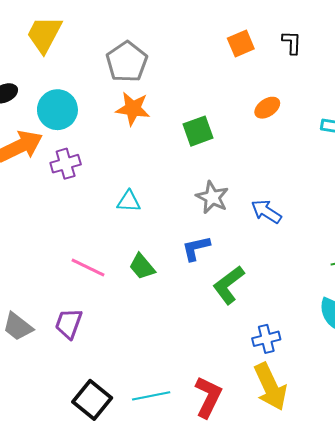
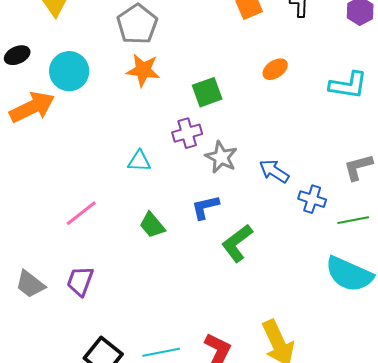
purple cross: (66, 164) -> (187, 133), moved
pink line: (88, 268) -> (81, 213), moved, turned -64
blue cross: (266, 339) -> (312, 199), moved, turned 32

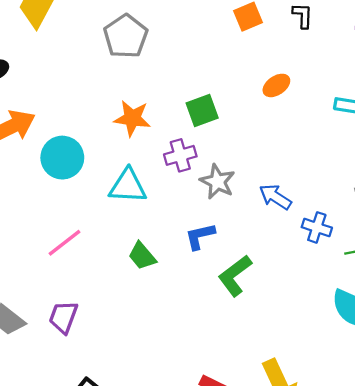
orange star: (143, 70) -> (132, 118), moved
cyan circle: (69, 71) -> (62, 158), moved
cyan triangle: (139, 161) -> (128, 186), size x1.5

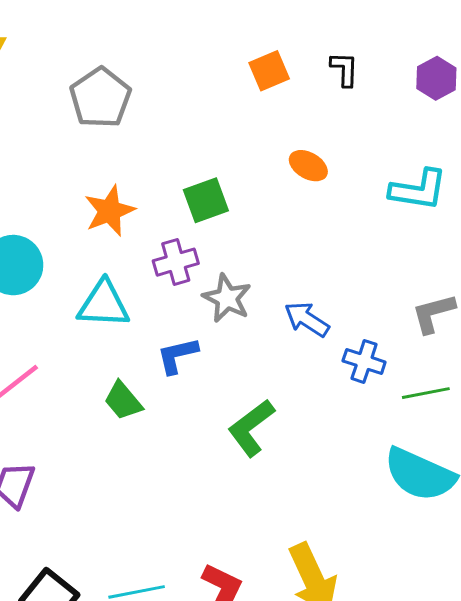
orange ellipse: (276, 85) -> (308, 166), turned 64
orange star: (132, 118) -> (109, 211), turned -30
blue L-shape: (200, 236) -> (177, 355), moved

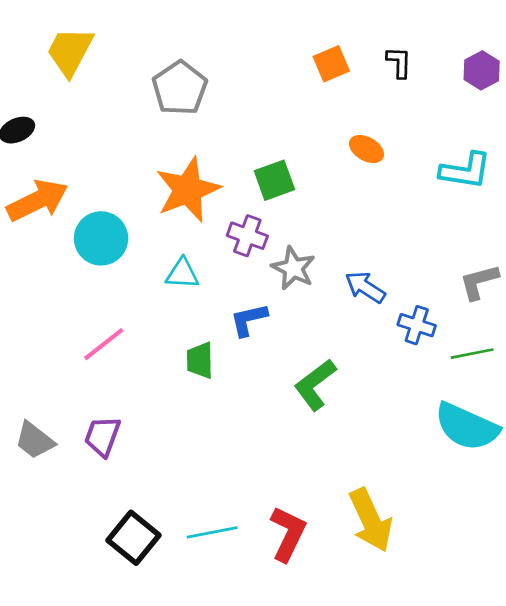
orange star: (109, 211) -> (188, 190), size x1.4
purple cross: (176, 262) -> (247, 236), turned 36
cyan triangle: (103, 304) -> (182, 274), size x0.7
green trapezoid: (123, 401) -> (200, 360), turned 39

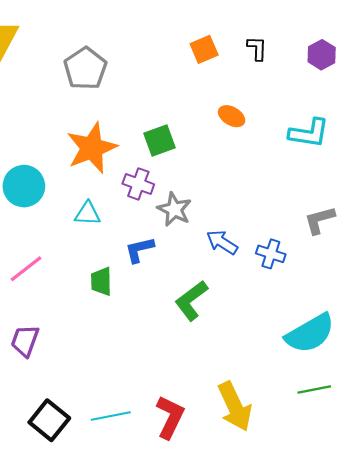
blue arrow: (365, 287) -> (222, 242), moved
green line: (472, 354) -> (314, 390), moved
cyan semicircle: (467, 427) -> (310, 333), turned -54

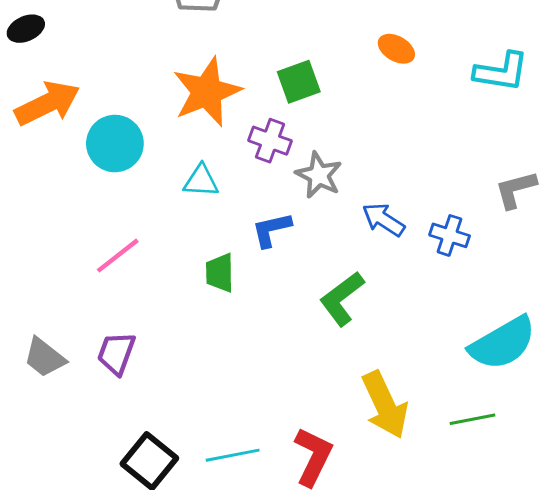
green line: (314, 390) -> (473, 419), moved
yellow arrow: (235, 406) -> (385, 405), moved

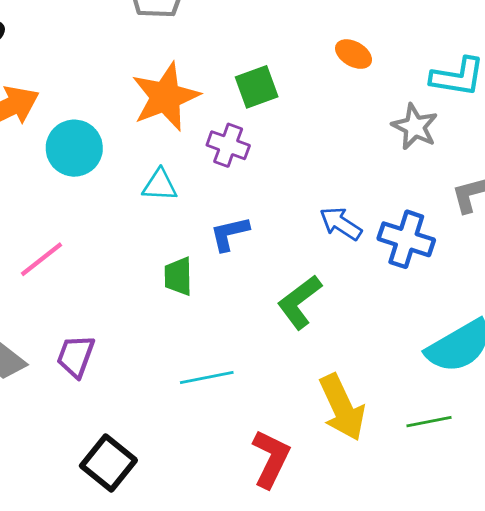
gray star: (319, 175) -> (415, 127), moved
blue cross: (450, 235) -> (406, 239), size x1.4
pink line: (118, 256) -> (41, 259), moved
cyan line: (233, 455) -> (207, 377), moved

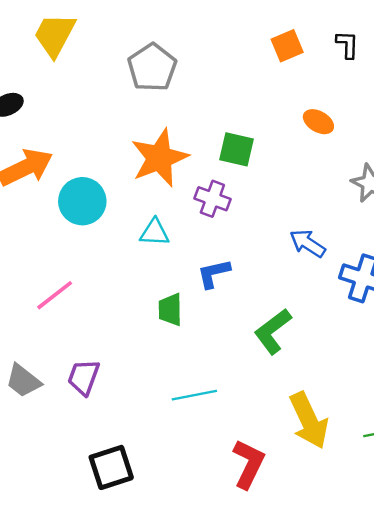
green square: (257, 87) -> (237, 149), turned 33
blue arrow: (341, 224) -> (308, 243), moved
black square: (108, 463) -> (111, 467), turned 33

